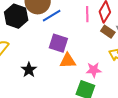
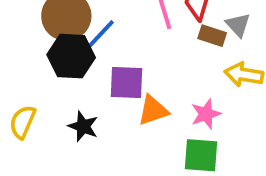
black hexagon: (16, 16) -> (71, 56), moved
black star: (29, 70) -> (83, 126), moved

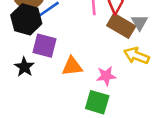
brown rectangle: (212, 36) -> (121, 26), size x1.5
purple square: (127, 83) -> (44, 46), moved

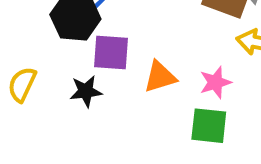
black star: (24, 67) -> (86, 91), turned -30

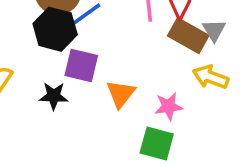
orange triangle: (160, 77) -> (121, 94), turned -44

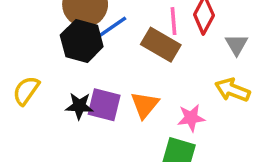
brown rectangle: (188, 36) -> (161, 45), moved
purple square: (81, 66) -> (104, 105), moved

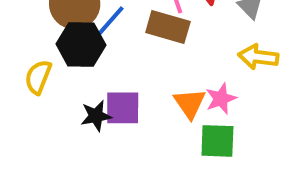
yellow semicircle: (26, 91) -> (38, 77), moved
orange triangle: (145, 105) -> (190, 103), moved

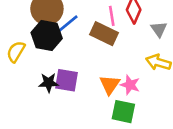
pink star: (221, 99) -> (130, 85), turned 30

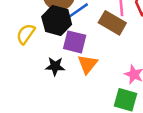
purple square: (66, 80) -> (75, 42), moved
orange triangle: (110, 85) -> (88, 64), moved

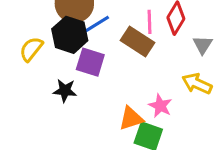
orange triangle: (88, 64) -> (131, 118), moved, turned 30

